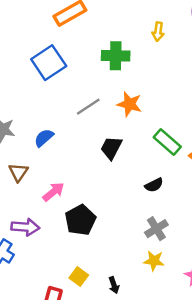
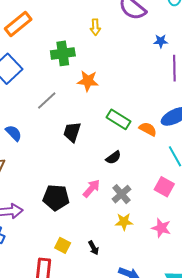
orange star: (129, 104) -> (88, 81), moved
blue semicircle: (44, 138) -> (14, 133), turned 96
pink arrow: (53, 192) -> (91, 188), moved
black pentagon: (80, 220) -> (56, 197), turned -30

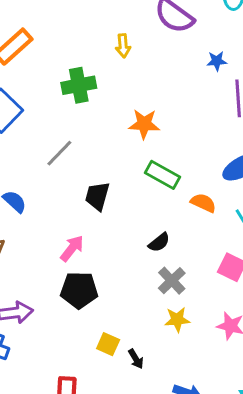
orange star: (88, 81) -> (144, 124), moved
orange semicircle: (148, 129) -> (203, 203), moved
black semicircle: (113, 158) -> (159, 242), moved
pink arrow: (91, 188) -> (72, 248), moved
yellow square: (63, 245) -> (108, 344), moved

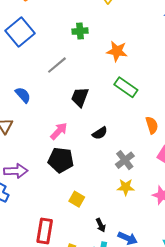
green cross: (79, 85) -> (80, 31), moved, size x0.7
orange semicircle: (203, 203) -> (152, 125), moved, turned 42
black semicircle: (159, 242) -> (100, 133), moved
black arrow: (136, 359) -> (101, 225), moved

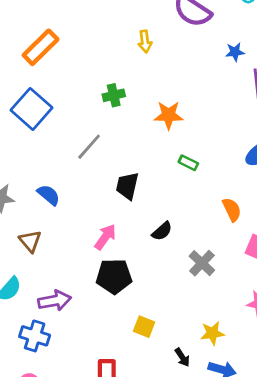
green rectangle: (126, 87) -> (188, 163), size x0.6
yellow star: (126, 187) -> (212, 333), moved

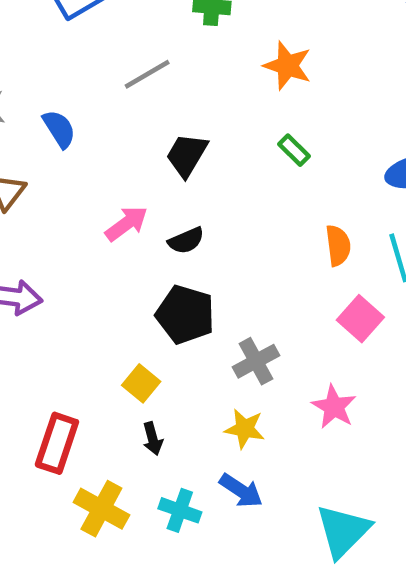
black semicircle: (162, 231) -> (186, 241), moved
gray cross: (202, 263) -> (256, 361), moved
black pentagon: (114, 276) -> (185, 314), moved
black arrow: (182, 357) -> (153, 439), moved

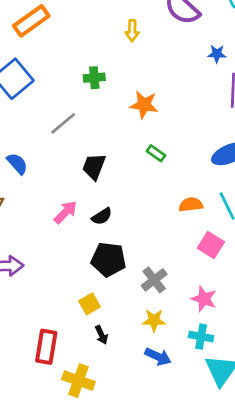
orange semicircle: (338, 245) -> (191, 205), turned -80
yellow square: (141, 383) -> (89, 304), turned 30
cyan cross: (180, 510) -> (201, 337), moved

